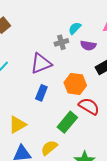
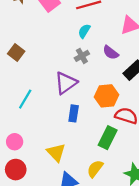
cyan semicircle: (75, 28) -> (84, 31), moved
purple semicircle: (88, 45) -> (111, 53), turned 42
yellow triangle: (17, 125) -> (56, 152), turned -30

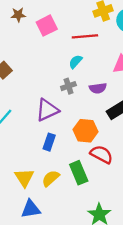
purple semicircle: (111, 53) -> (98, 88), turned -56
green rectangle: (108, 138) -> (79, 173), turned -60
yellow semicircle: (95, 169) -> (51, 178), moved

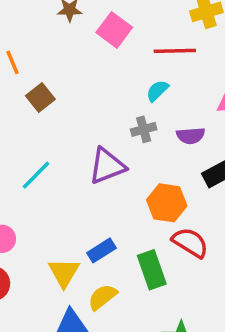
pink square: (47, 26) -> (114, 30), turned -30
blue rectangle: (49, 142) -> (102, 250), moved, turned 35
yellow semicircle: (51, 178) -> (102, 297), moved

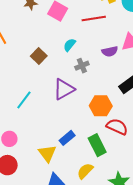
cyan semicircle: (157, 91) -> (69, 45), moved
brown square: (40, 97) -> (39, 56), moved
purple semicircle: (191, 136) -> (110, 51), moved
yellow semicircle: (102, 297) -> (85, 171), moved

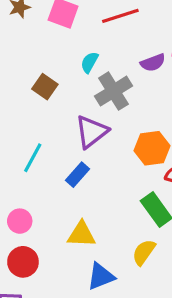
gray cross: (82, 66) -> (114, 91), size x1.6
blue rectangle: (67, 138) -> (78, 175), moved
yellow triangle: (47, 153) -> (81, 234), turned -42

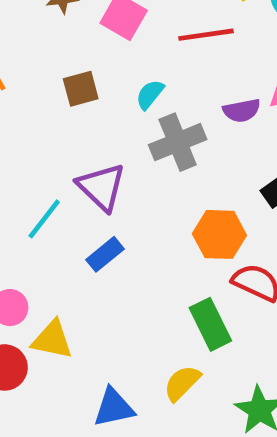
brown square: (45, 87) -> (81, 89), moved, turned 30
purple triangle: (91, 132) -> (101, 187), moved, turned -48
yellow triangle: (81, 234) -> (52, 340), moved

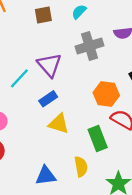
cyan semicircle: (150, 94) -> (79, 12), moved
yellow triangle: (52, 340) -> (59, 124), moved
yellow semicircle: (182, 383) -> (81, 167), turned 120

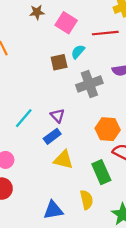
brown square: (43, 15) -> (59, 62), moved
purple triangle: (49, 65) -> (57, 116), moved, size x0.6

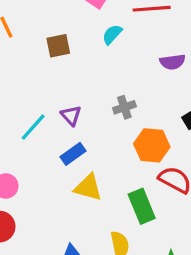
brown square: (59, 62) -> (58, 46), moved
gray cross: (89, 84) -> (124, 107), moved, size x0.6
purple triangle: (57, 116) -> (71, 116), moved

